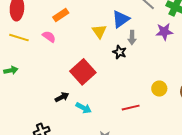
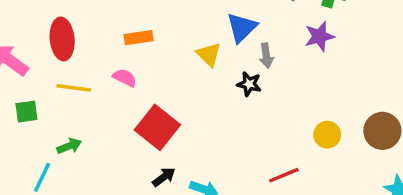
orange rectangle: (61, 15) -> (139, 38), turned 35
red square: (83, 72) -> (157, 127), moved

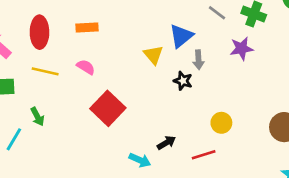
orange rectangle: (139, 38) -> (87, 28), moved
yellow circle: (327, 135) -> (221, 123), moved
green arrow: (69, 146) -> (37, 117), turned 78
black arrow: (164, 177) -> (166, 143), moved

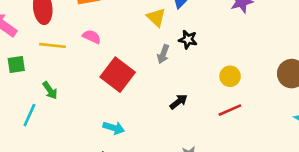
gray arrow: (198, 60) -> (163, 54), moved, turned 30
red line: (204, 155) -> (230, 110), moved
cyan arrow: (140, 160) -> (114, 128), moved

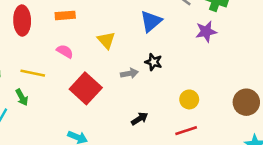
yellow triangle: (156, 17) -> (106, 40), moved
yellow line: (53, 45) -> (33, 73), moved
gray arrow: (163, 54) -> (129, 73), turned -126

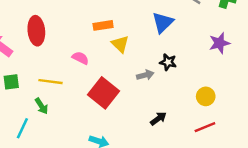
orange rectangle: (65, 15) -> (103, 25), moved
purple star: (206, 32) -> (219, 43), moved

